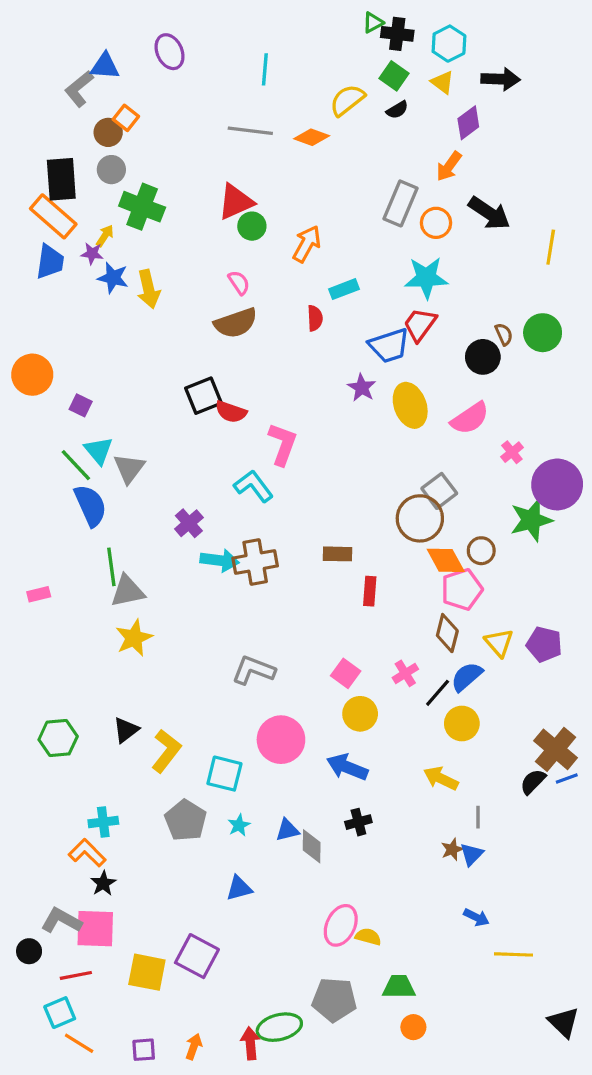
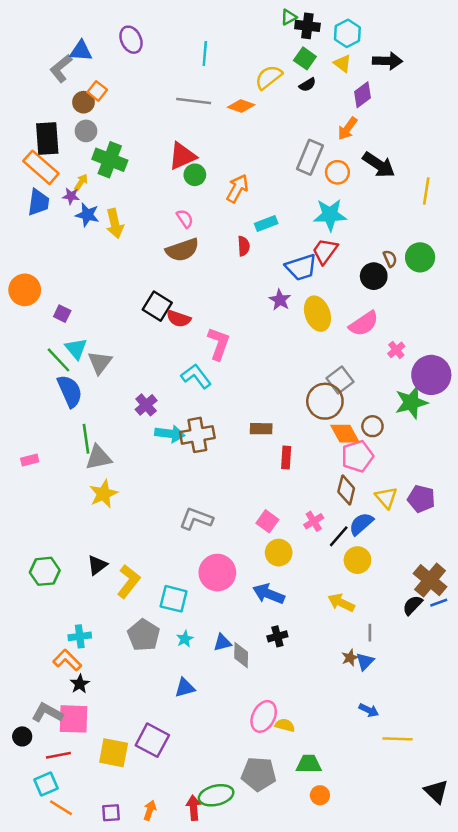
black square: (203, 396) -> (157, 306), turned -36

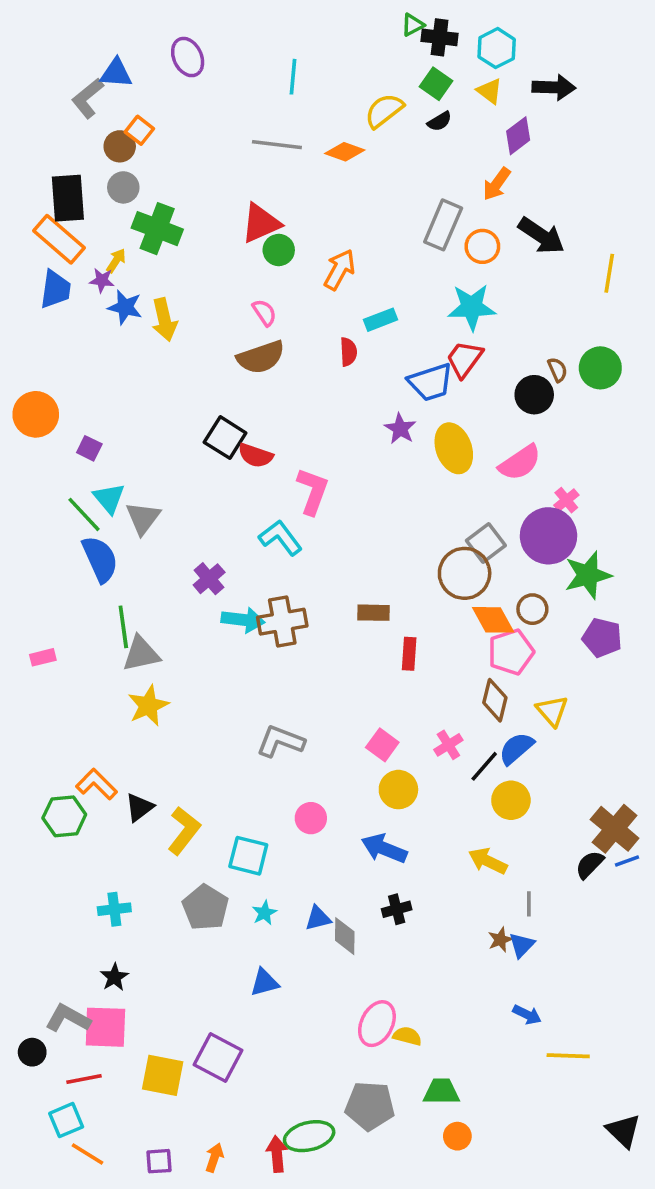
purple circle: (431, 375) -> (548, 536), moved
purple pentagon: (421, 499) -> (602, 638), moved
pink circle: (217, 573) -> (311, 818), size x0.6
orange L-shape: (67, 660) -> (96, 784), moved

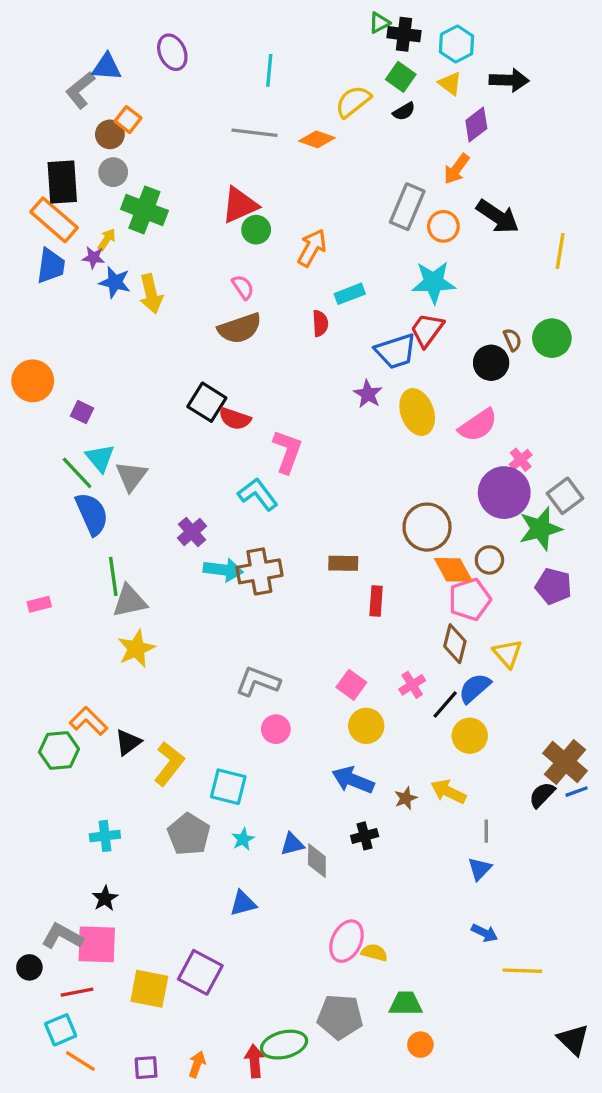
gray square: (486, 543) -> (565, 496), moved
pink circle: (311, 818) -> (276, 729), moved
brown star: (500, 940) -> (406, 798), moved

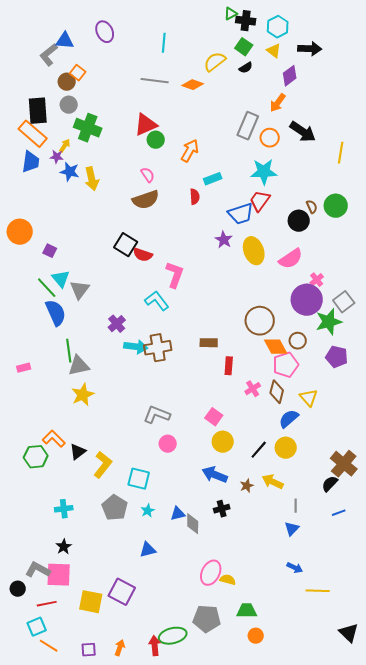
pink cross: (412, 685) -> (253, 389), moved
black line: (445, 705) -> (259, 450), moved
blue line: (577, 792) -> (339, 513), moved

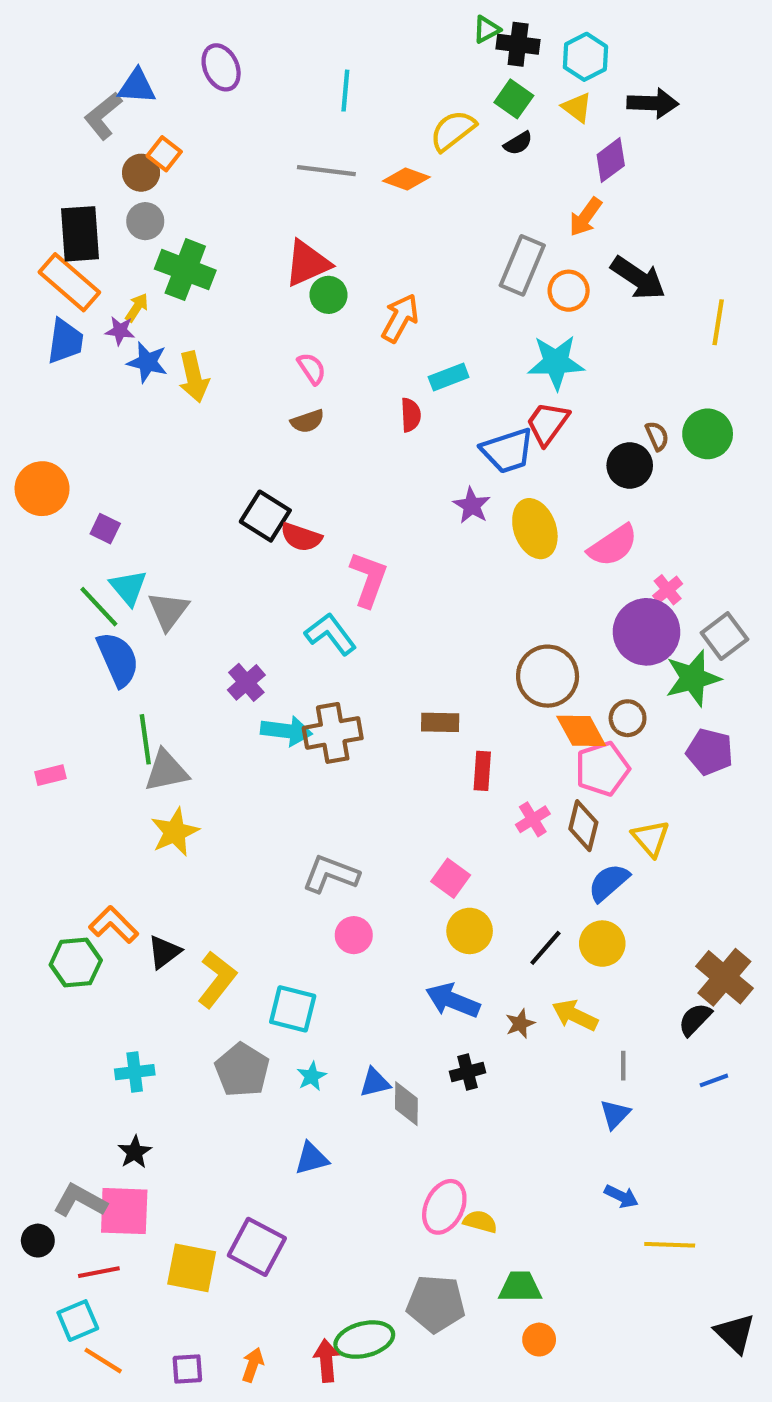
brown semicircle: (146, 200) -> (307, 421), size x0.6

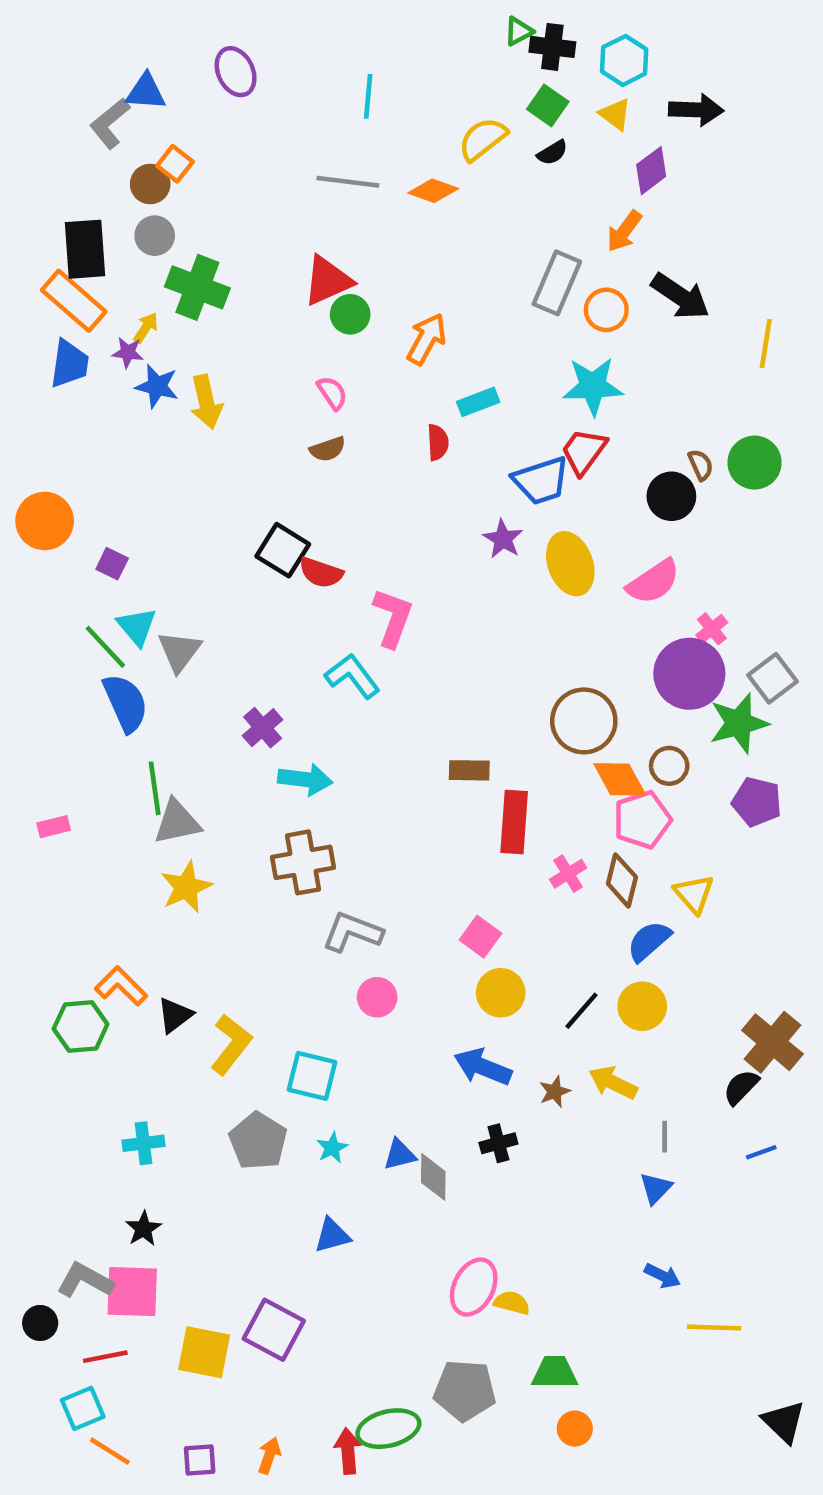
brown cross: (333, 733) -> (303, 862), moved
red rectangle: (482, 771) -> (514, 822), size x1.5

